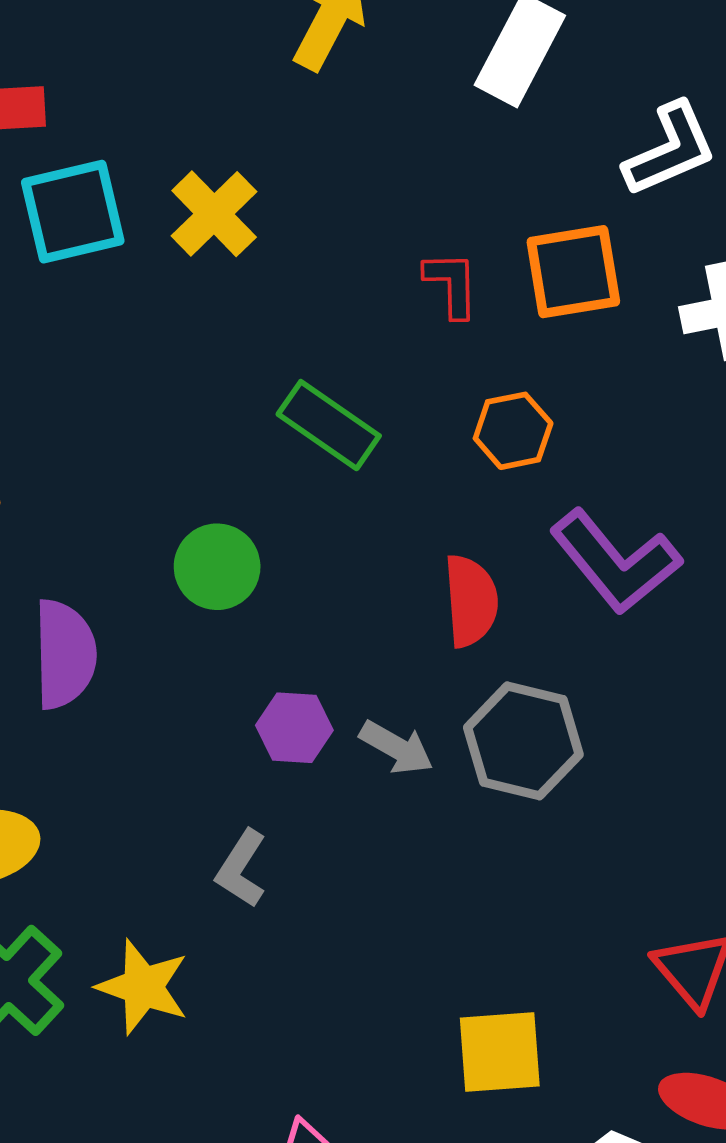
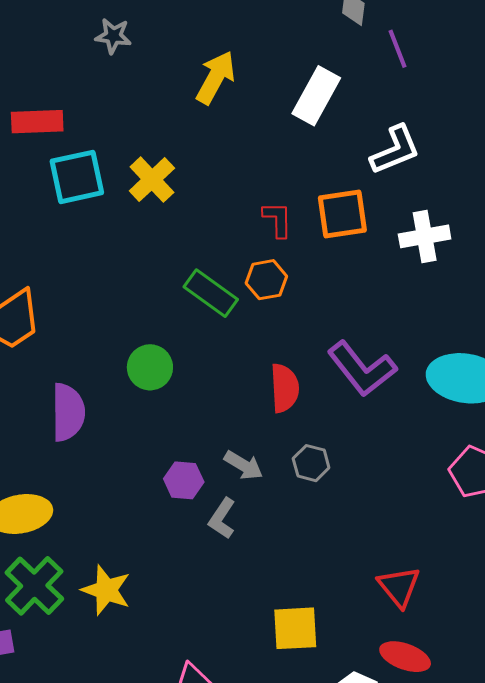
orange hexagon: (513, 431) -> (266, 280), moved
purple hexagon: (294, 728) -> (184, 480), moved
gray hexagon: (523, 741) -> (311, 463), size x0.6
gray L-shape: (241, 869) -> (222, 518), moved

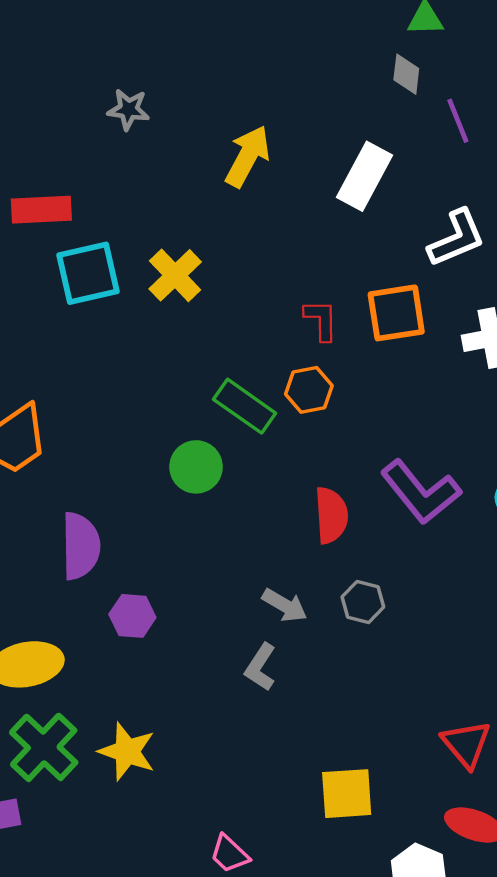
green circle: (150, 367) -> (196, 467), moved
purple hexagon: (184, 480) -> (132, 616), moved

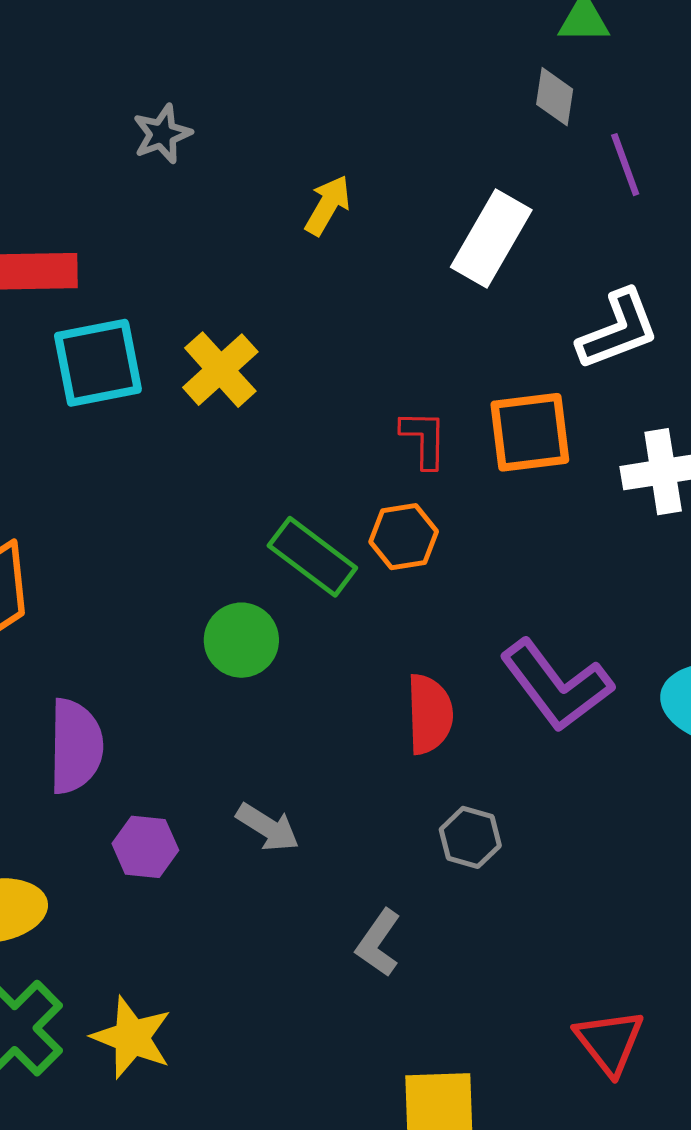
gray star: (129, 109) -> (162, 134), turned -30
yellow arrow: (248, 156) -> (328, 205), size x0.7
gray arrow: (285, 605) -> (268, 827), moved
gray L-shape: (260, 667) -> (378, 943), moved

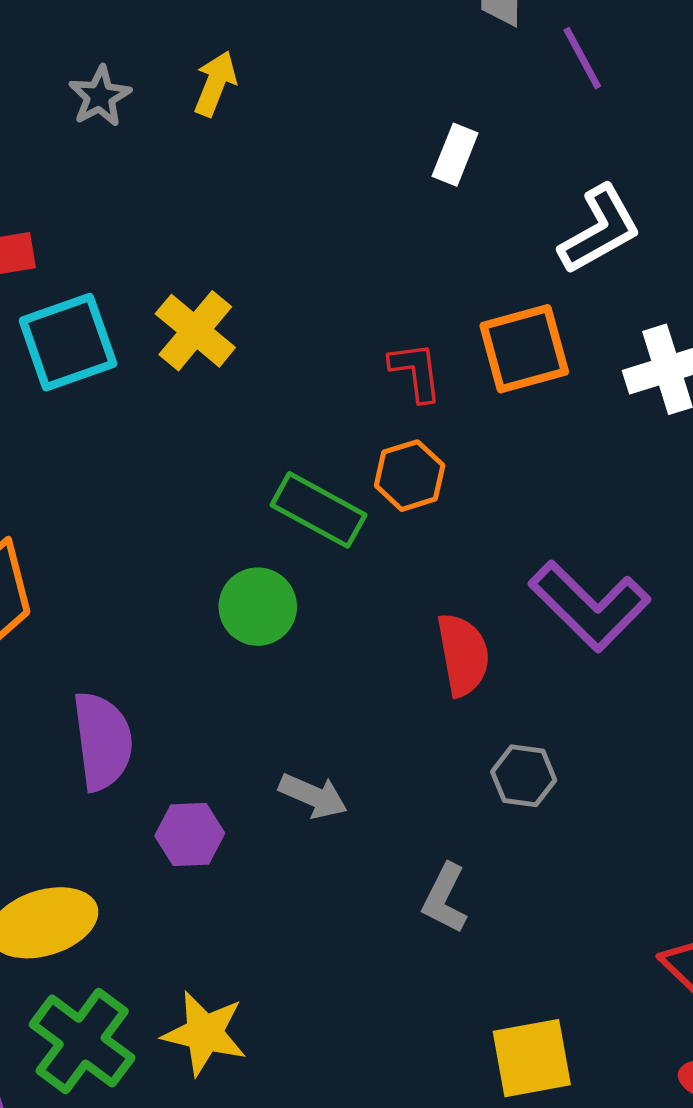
yellow arrow: (328, 205) -> (215, 83), moved
white rectangle: (491, 238) -> (455, 155), size x0.6

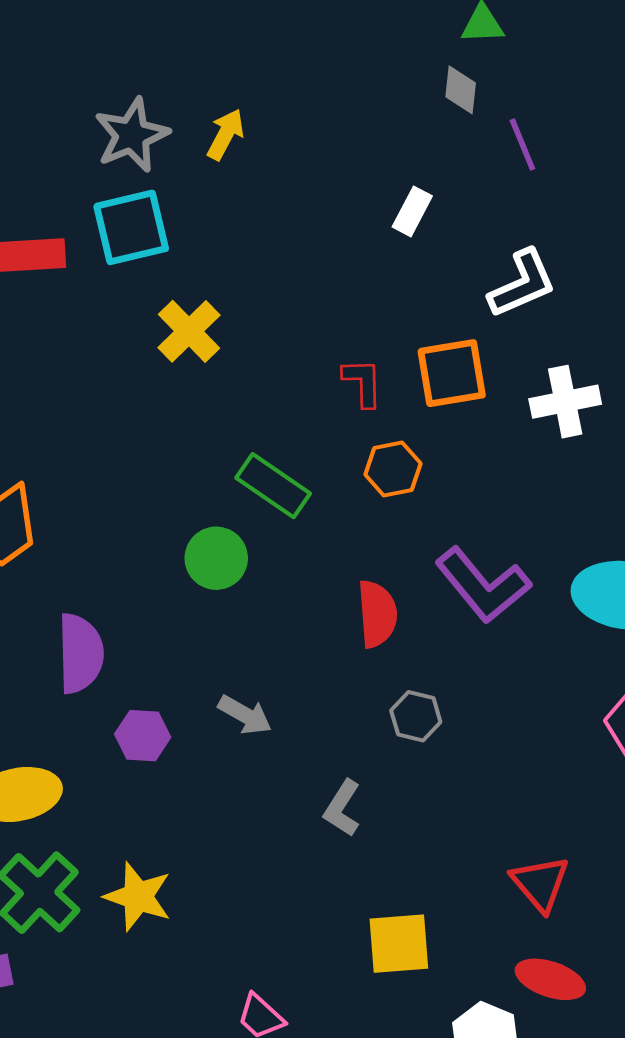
gray star: (100, 96) -> (132, 135), size x1.5
cyan square: (68, 342) -> (131, 227), moved
orange hexagon: (410, 476) -> (393, 469), moved

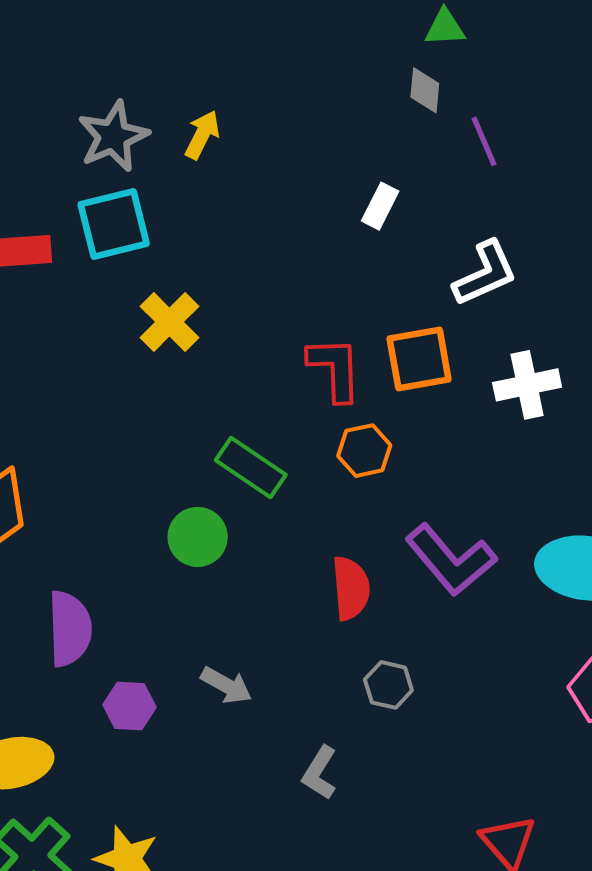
red L-shape: (363, 383) -> (335, 369), size x1.4

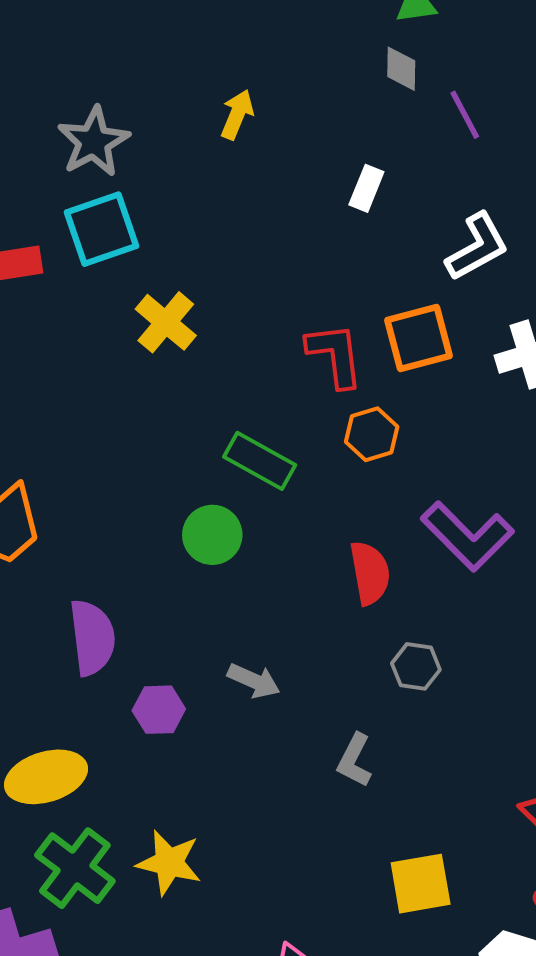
yellow arrow: (202, 135) -> (237, 114), moved

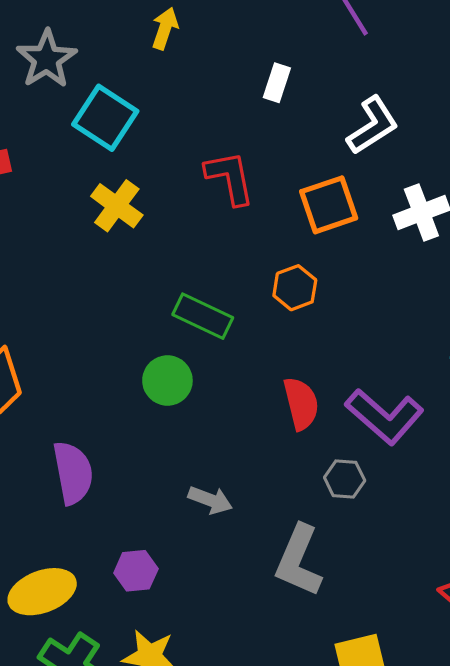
cyan square: (102, 229) -> (105, 118), moved, turned -34
red L-shape: (335, 355) -> (230, 178), moved
purple L-shape: (467, 536) -> (384, 416), moved
purple hexagon: (159, 710) -> (136, 571), moved
gray L-shape: (355, 760) -> (299, 561), size x1.6

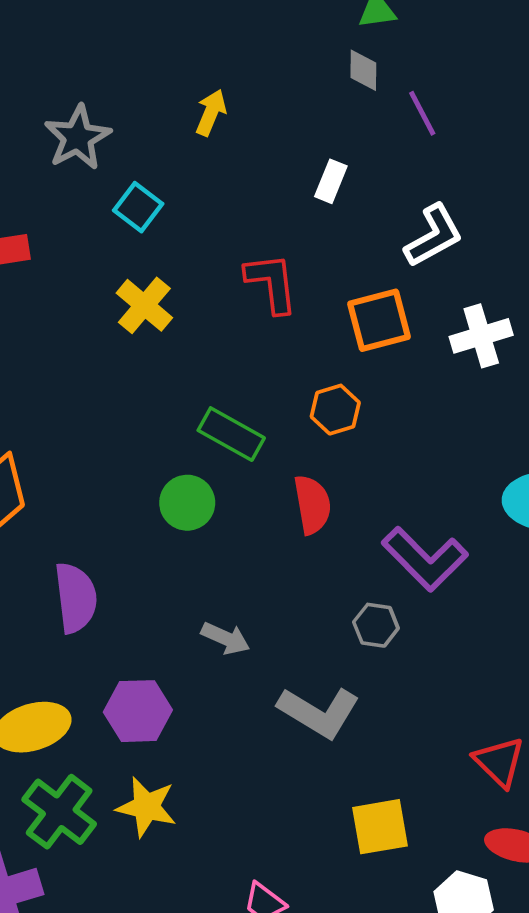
cyan square: (105, 118) -> (138, 207), size x0.7
red semicircle: (301, 404) -> (312, 505), moved
gray L-shape: (299, 561) -> (319, 712), turned -86
purple hexagon: (136, 571) -> (138, 711), size x1.4

